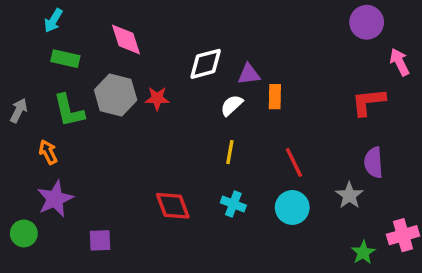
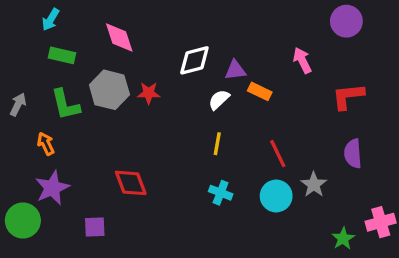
pink arrow: (400, 62) -> (302, 60), moved
orange rectangle: (275, 97) -> (260, 91), turned -65
gray star: (349, 195) -> (314, 185), moved
red diamond: (173, 206) -> (131, 183), moved
green circle: (24, 233) -> (23, 220), size x1.4

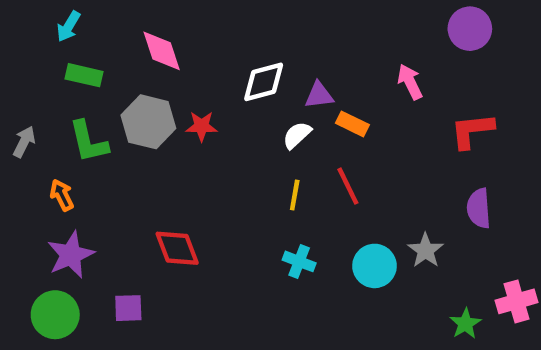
red line: (278, 154) -> (348, 186), moved
green circle: (23, 220) -> (55, 315), moved

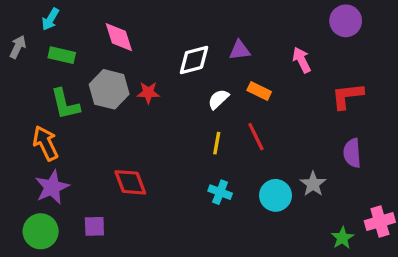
purple triangle: (319, 95) -> (240, 50), moved
gray arrow: (24, 142) -> (18, 47), moved
orange arrow: (62, 195) -> (45, 143), size x1.5

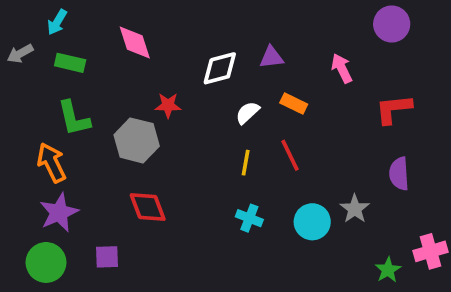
gray arrow: (18, 47) -> (20, 54), turned -145
gray hexagon: (109, 89) -> (137, 140), moved

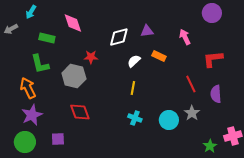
green rectangle: (70, 63) -> (47, 38), moved
red line: (290, 155) -> (191, 84), moved

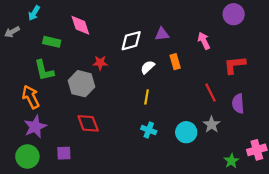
orange rectangle: (159, 56) -> (175, 62), turned 48

